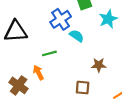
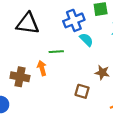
brown cross: (19, 85) -> (20, 77), turned -36

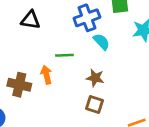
black triangle: (28, 23) -> (31, 20), size x0.7
brown star: (102, 73) -> (95, 78), moved

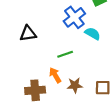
brown star: (95, 78) -> (75, 85), moved

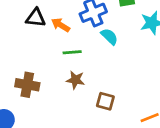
orange arrow: (55, 75) -> (61, 25), moved, turned -42
brown star: (75, 85) -> (75, 80), moved

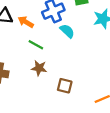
green line: (72, 52) -> (36, 45), turned 35

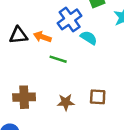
brown star: (39, 68) -> (66, 102), moved

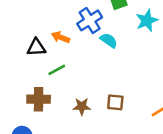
black triangle: (19, 35) -> (36, 47), moved
green line: (58, 59) -> (57, 70), moved, turned -49

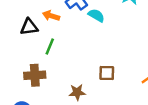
green line: (57, 70) -> (50, 47), turned -35
brown star: (82, 106) -> (77, 92), moved

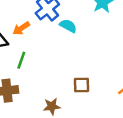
orange arrow: (51, 16) -> (21, 28), turned -49

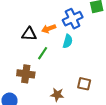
cyan semicircle: (68, 26) -> (68, 41), moved, turned 64

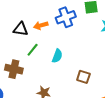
cyan semicircle: (68, 41) -> (57, 56), moved
brown square: (84, 84) -> (83, 77), moved

